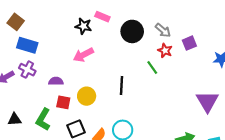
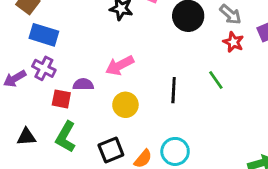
pink arrow: (83, 55) -> (120, 65), moved
green line: (152, 67) -> (216, 80), moved
red square: (63, 102) -> (61, 99), moved

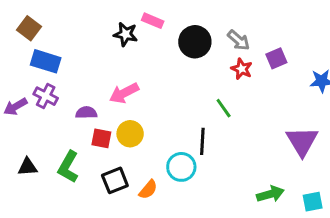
black line: (174, 90) -> (202, 141), moved
red square: (61, 99) -> (101, 138), moved
cyan circle: (175, 151) -> (181, 167), moved

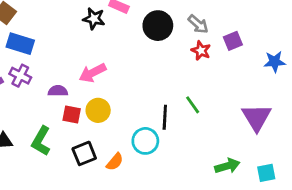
green line: (224, 108) -> (193, 105), moved

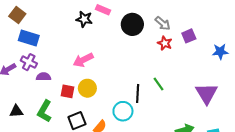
purple semicircle: (58, 91) -> (43, 77), moved

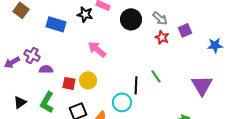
blue rectangle: (29, 38) -> (56, 24), moved
pink arrow: (83, 60) -> (97, 49), moved, turned 66
black triangle: (16, 111) -> (20, 102), turned -32

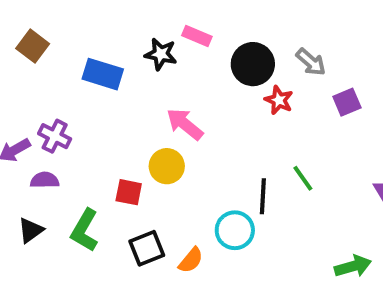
purple square: (185, 30) -> (347, 102), moved
red star: (162, 37) -> (279, 100), moved
purple semicircle: (46, 69) -> (45, 180), moved
yellow circle: (88, 80) -> (167, 166), moved

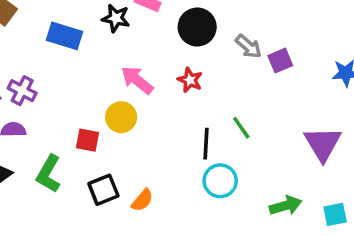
gray arrow: (311, 62) -> (248, 46), moved
red star: (279, 100) -> (190, 80), moved
cyan circle: (235, 230) -> (220, 181), moved

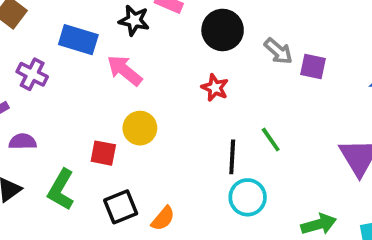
purple square: (280, 61) -> (313, 67), turned 35
pink arrow: (137, 80) -> (124, 70), moved
purple cross: (22, 91) -> (32, 74), moved

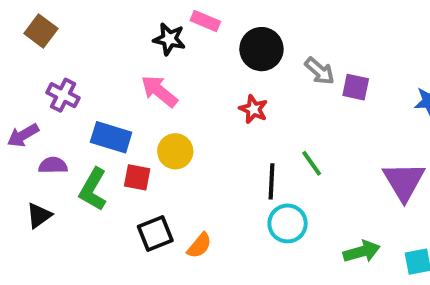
blue rectangle: (78, 40) -> (111, 137), moved
green L-shape: (61, 190) -> (93, 189), moved

